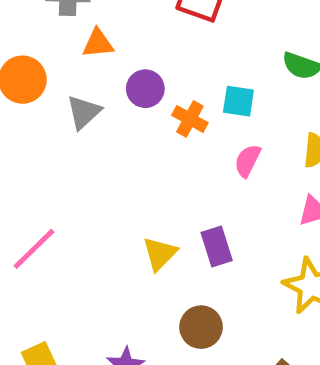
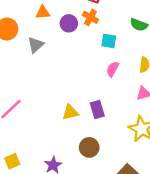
purple circle: (145, 89) -> (69, 23), moved
orange cross: (190, 119) -> (90, 17), moved
yellow triangle: (160, 254) -> (70, 112), turned 30

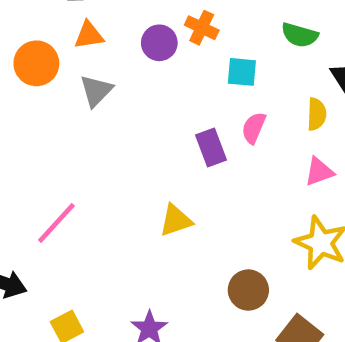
orange triangle: (43, 13) -> (89, 35), moved
purple rectangle: (97, 109) -> (211, 147), moved
brown circle: (89, 147) -> (248, 290), moved

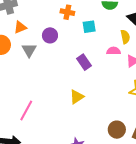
purple circle: (159, 43) -> (50, 35), moved
pink semicircle: (254, 128) -> (114, 51), moved, turned 80
brown circle: (248, 290) -> (117, 130), moved

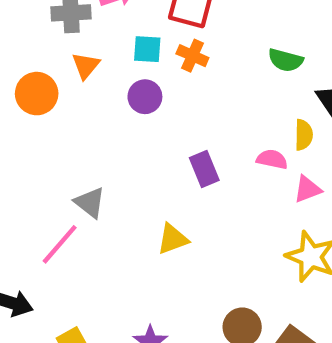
orange triangle: (20, 27) -> (86, 66), turned -40
cyan square: (89, 27) -> (147, 49), moved
gray triangle: (29, 50) -> (90, 202), moved, turned -35

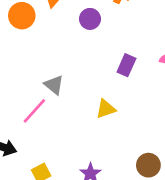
purple rectangle: (204, 169) -> (126, 65), turned 45

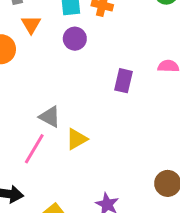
yellow triangle: (106, 109) -> (77, 139), moved

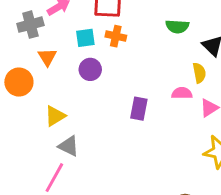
yellow triangle: (77, 139) -> (55, 116), moved

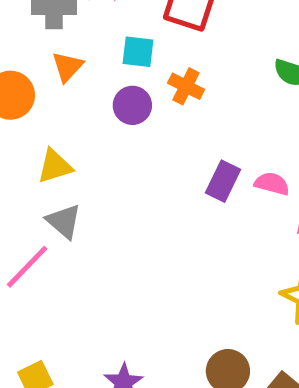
orange cross: (116, 36) -> (186, 86), moved
purple rectangle: (139, 109) -> (223, 181), moved

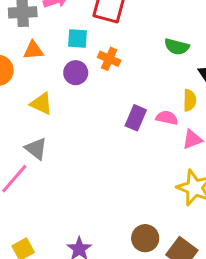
orange triangle: (67, 67) -> (33, 50), turned 45
yellow triangle: (55, 166) -> (41, 104), moved, turned 45

